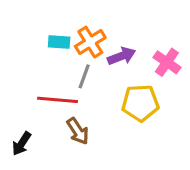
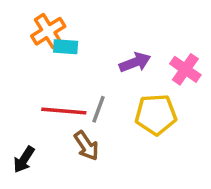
orange cross: (90, 42) -> (48, 31), moved
gray line: (84, 76) -> (99, 109), moved

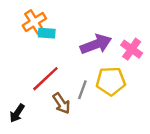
purple arrow: (135, 62) -> (96, 44), size x1.4
gray line: (99, 109) -> (82, 90), moved
red line: (64, 111) -> (45, 79), turned -48

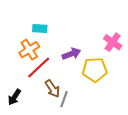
orange cross: (34, 22) -> (29, 50), moved
purple arrow: (96, 44) -> (71, 54), moved, size x0.7
gray line: (82, 90) -> (64, 99), moved

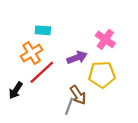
pink cross: (113, 42) -> (105, 39), moved
brown arrow: (52, 89) -> (78, 95), moved
black arrow: (14, 97) -> (16, 90), moved

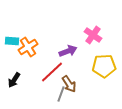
cyan rectangle: (43, 30) -> (12, 41), moved
red line: (42, 72) -> (52, 72), moved
yellow pentagon: (102, 75) -> (104, 66), moved

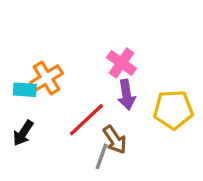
pink cross: (93, 35) -> (122, 63), moved
cyan rectangle: (12, 41) -> (25, 90), moved
purple arrow: (68, 51) -> (127, 95), moved, turned 102

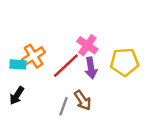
yellow pentagon: (173, 110) -> (124, 62), moved
red line: (86, 120) -> (66, 66), moved
gray line: (102, 156) -> (63, 106), moved

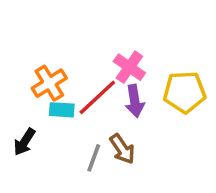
cyan rectangle: (18, 64) -> (62, 110), moved

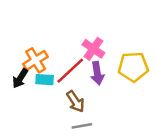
black arrow: (24, 142) -> (20, 78), moved
brown arrow: (122, 149) -> (75, 101), moved
gray line: (94, 158) -> (82, 126), moved, turned 60

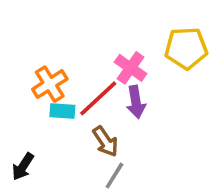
yellow pentagon: (133, 67) -> (186, 48), moved
black arrow: (20, 78) -> (23, 167), moved
gray line: (82, 126) -> (114, 176), turned -48

